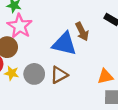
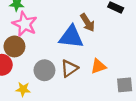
yellow star: (12, 73) -> (23, 89), moved
orange triangle: (105, 76) -> (98, 66), moved

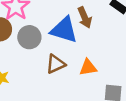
gray circle: (44, 70) -> (29, 37), moved

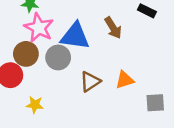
blue triangle: (64, 30) -> (75, 36), moved

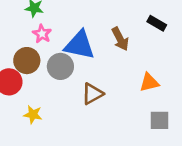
pink star: (39, 28) -> (42, 34), size x0.6
orange triangle: (125, 80) -> (149, 82), moved

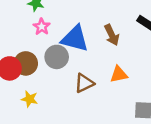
brown circle: (27, 61) -> (26, 63), moved
orange triangle: (149, 82) -> (119, 74), moved

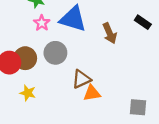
blue triangle: (75, 39) -> (73, 19), moved
orange triangle: (119, 74) -> (92, 93), moved

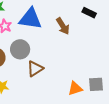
brown triangle: (81, 79) -> (35, 69), moved
orange triangle: (92, 93) -> (75, 88), moved

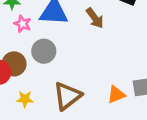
brown triangle: (35, 69) -> (67, 96), moved, size x1.4

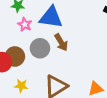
brown arrow: (95, 18) -> (61, 42), moved

